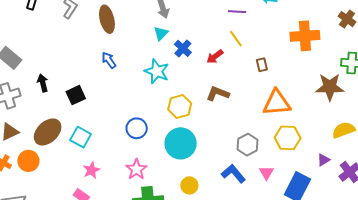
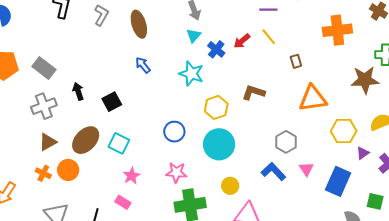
red arrow: (215, 57) -> (242, 41), moved
yellow hexagon: (288, 138) -> (344, 131), moved
pink star: (136, 169) -> (176, 172), turned -30

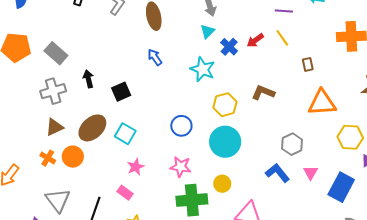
yellow circle: (230, 186) -> (222, 184), moved

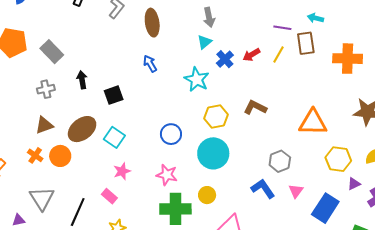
yellow line: (282, 38) -> (279, 55), turned 60
brown rectangle: (308, 64) -> (306, 43), moved, size x1.6
gray cross: (53, 91) -> (46, 89), size x0.7

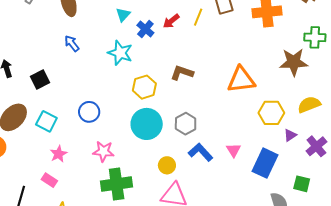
blue circle: (171, 134) -> (89, 112), moved
gray hexagon: (280, 161) -> (186, 124), moved
yellow circle: (207, 195) -> (167, 165), moved

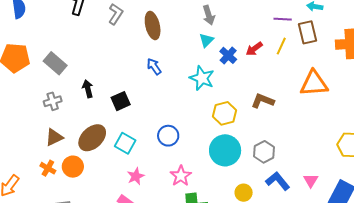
orange triangle: (241, 80) -> (314, 83), moved
pink star: (103, 151) -> (181, 176), turned 30

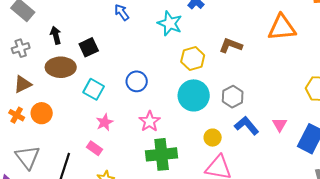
brown ellipse: (92, 138) -> (61, 67), moved, turned 44

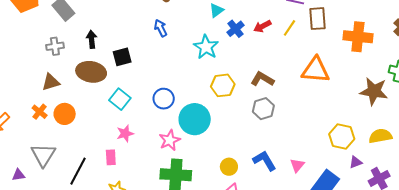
cyan circle: (194, 95) -> (195, 119), moved
gray hexagon: (233, 97) -> (263, 109), moved
pink rectangle: (95, 148) -> (111, 157), turned 42

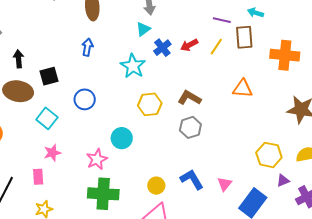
blue arrow: (161, 28) -> (87, 47), turned 36
orange triangle: (316, 70) -> (243, 89), size x0.7
blue circle: (164, 99) -> (85, 99), moved
cyan circle: (195, 119) -> (122, 138), size x0.7

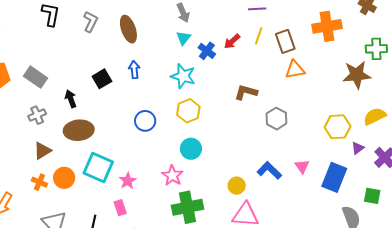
brown rectangle: (244, 37) -> (285, 41), moved
black square: (49, 76) -> (102, 79), moved
yellow hexagon: (150, 104) -> (188, 111), moved
cyan square: (47, 118) -> (98, 168), moved, size x1.4
gray hexagon: (190, 127) -> (276, 119), moved

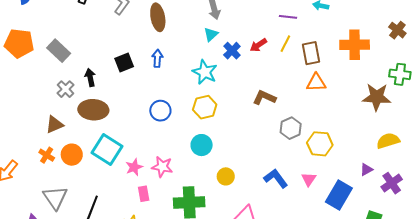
gray cross: (37, 115) -> (66, 89), moved, turned -30
yellow hexagon: (338, 127) -> (320, 144), moved
pink star: (172, 176) -> (162, 167), moved, turned -30
yellow circle: (237, 186) -> (226, 176), moved
pink rectangle: (120, 208) -> (144, 194), moved

